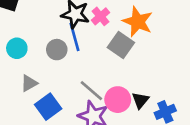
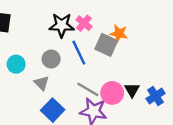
orange star: (138, 22) -> (119, 33), moved, size x0.7
blue line: (75, 37) -> (79, 53), moved
gray triangle: (29, 83) -> (42, 83), moved, turned -35

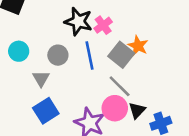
gray line: (88, 89) -> (120, 86), moved

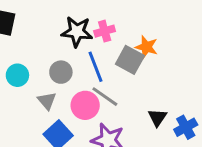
pink cross: (103, 25) -> (105, 31), turned 30
gray line: (120, 86) -> (105, 97), moved
pink circle: (115, 108) -> (85, 105), moved

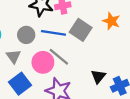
orange star: (146, 47) -> (111, 21), moved
blue line: (95, 67) -> (53, 33), turned -65

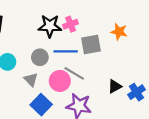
gray square: (81, 30) -> (91, 44), turned -35
black triangle: (98, 77) -> (115, 86), turned 32

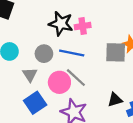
gray square: (91, 44) -> (116, 52), moved

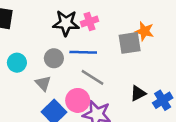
pink circle: (59, 82) -> (78, 100), moved

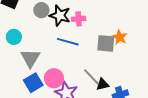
gray circle: (54, 58) -> (41, 10), moved
gray line: (92, 77) -> (91, 77), moved
gray triangle: (43, 83) -> (30, 58), size x1.5

